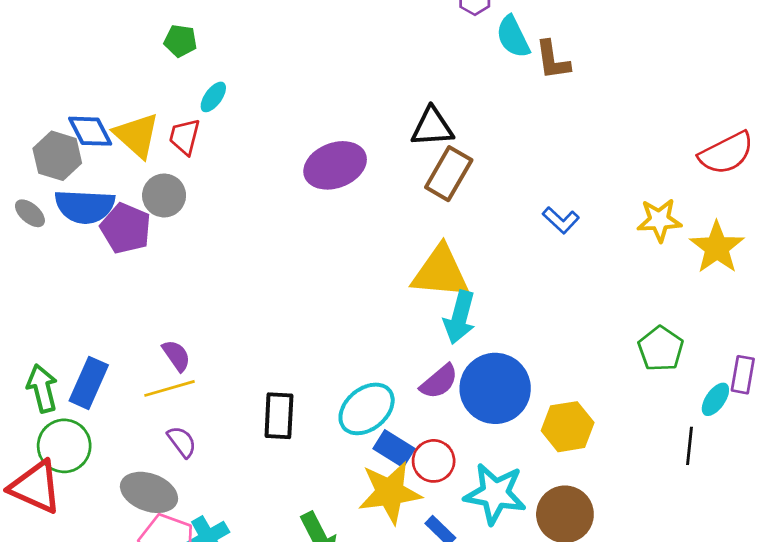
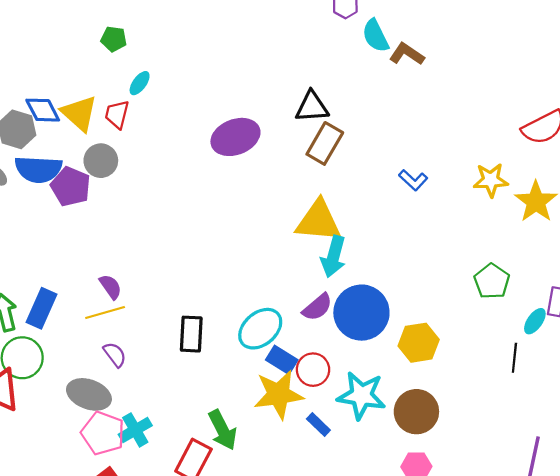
brown L-shape: (553, 60) -> (407, 54), turned 132

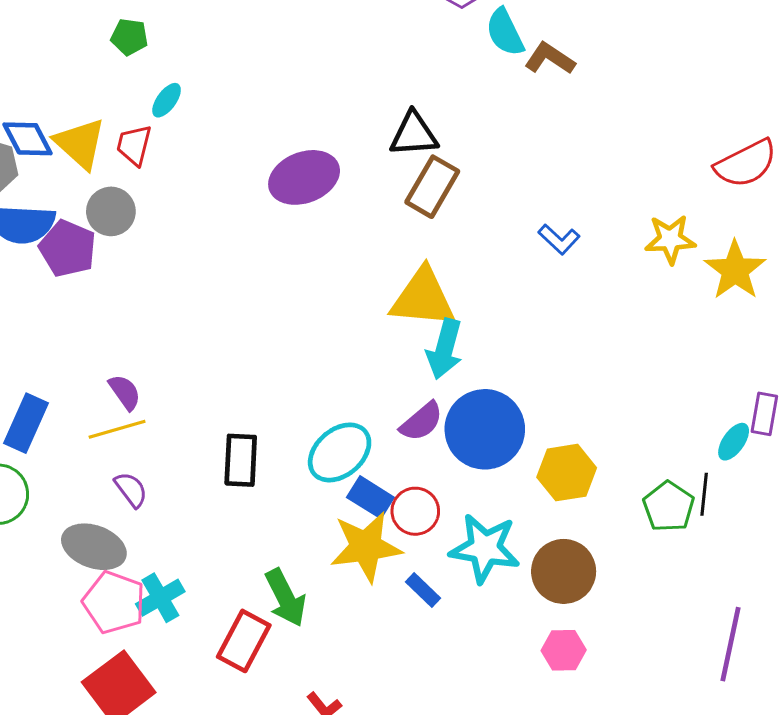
green pentagon: (492, 281) -> (669, 507), moved

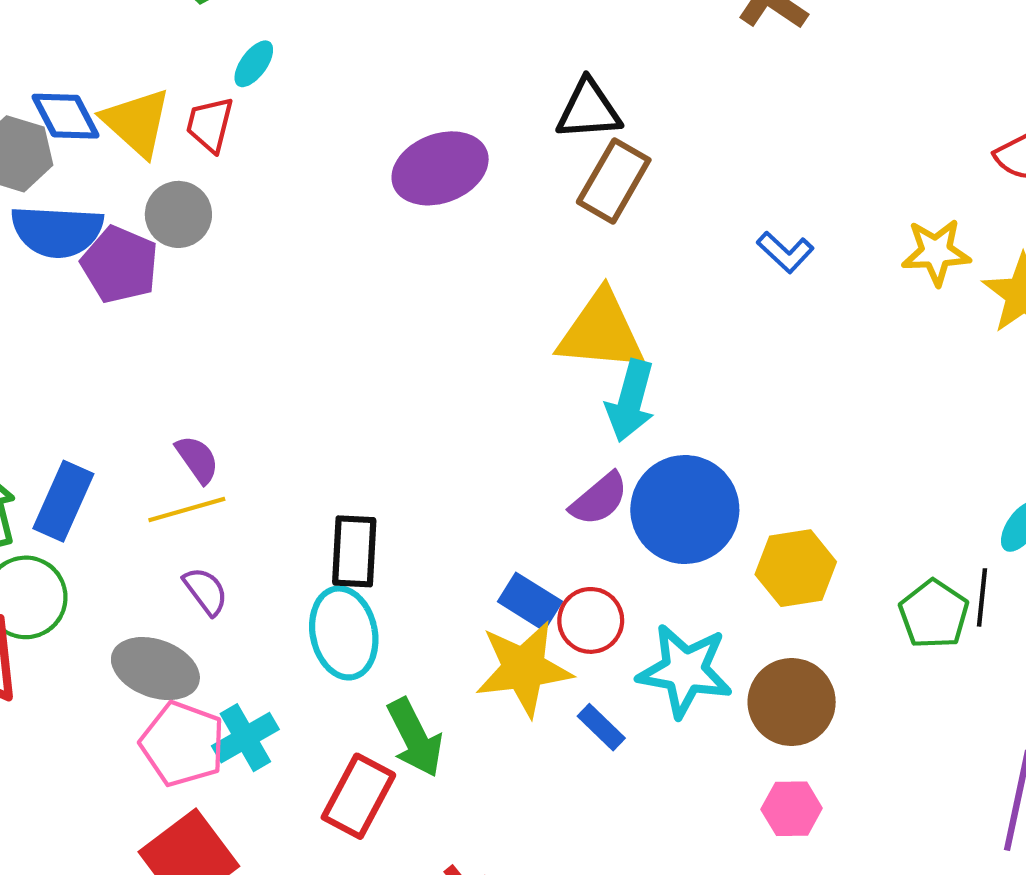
cyan ellipse: (340, 452) -> (344, 633), moved, turned -62

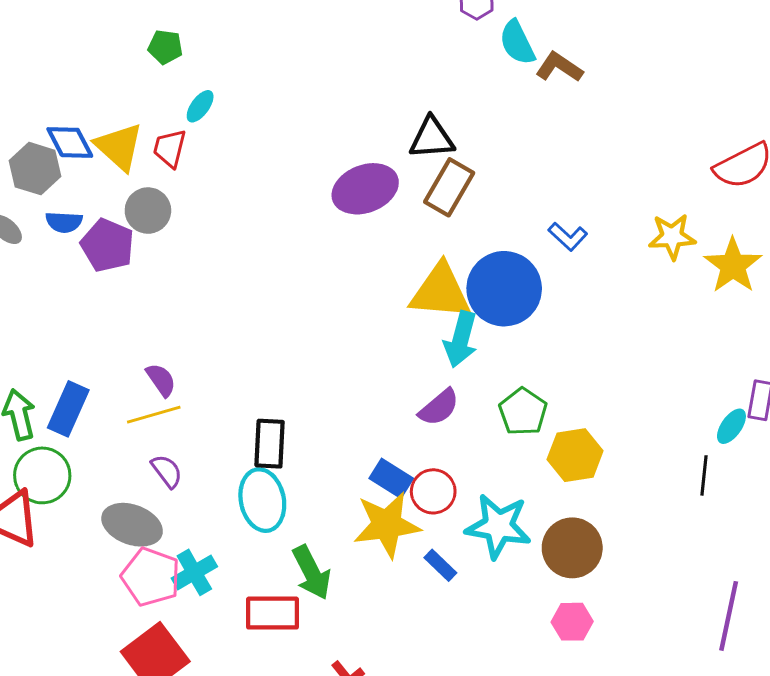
purple ellipse: (440, 168) -> (365, 189), moved
blue semicircle: (57, 231) -> (64, 222), size x0.6
blue circle: (685, 510) -> (504, 289), moved
green pentagon: (934, 614) -> (523, 412), moved
red rectangle: (358, 796) -> (272, 613), turned 62

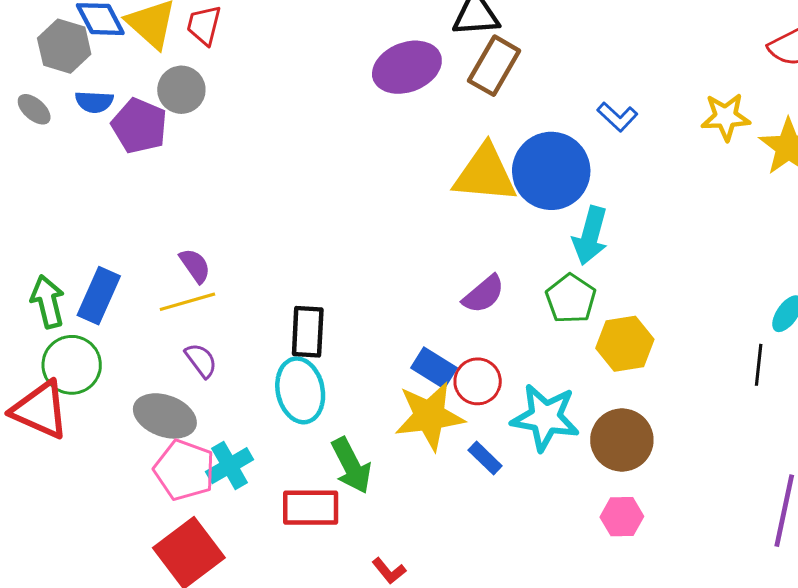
cyan arrow: (461, 339) -> (590, 236), moved

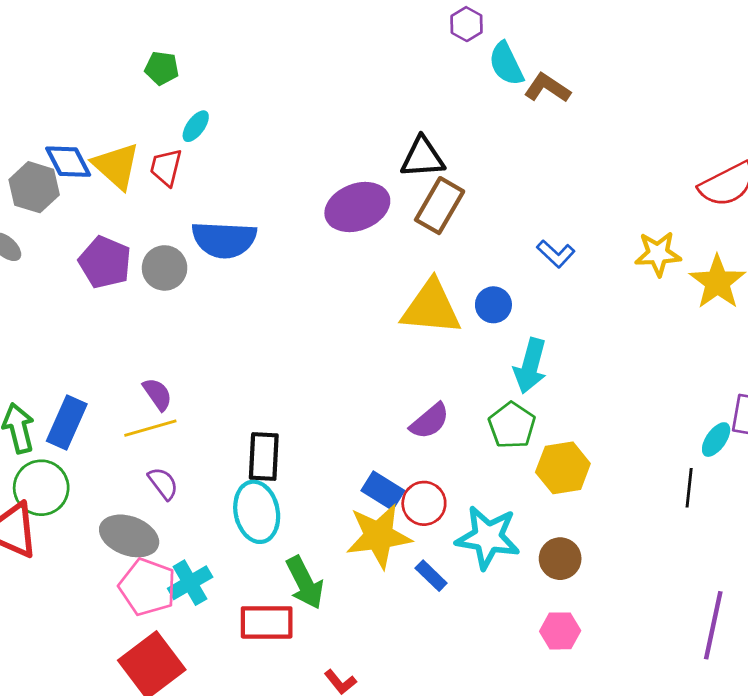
gray circle: (181, 90) -> (165, 268), moved
blue semicircle: (94, 102) -> (224, 240), moved, size x1.8
blue circle: (551, 171) -> (493, 305), size x0.5
brown circle: (622, 440) -> (560, 559), size x0.7

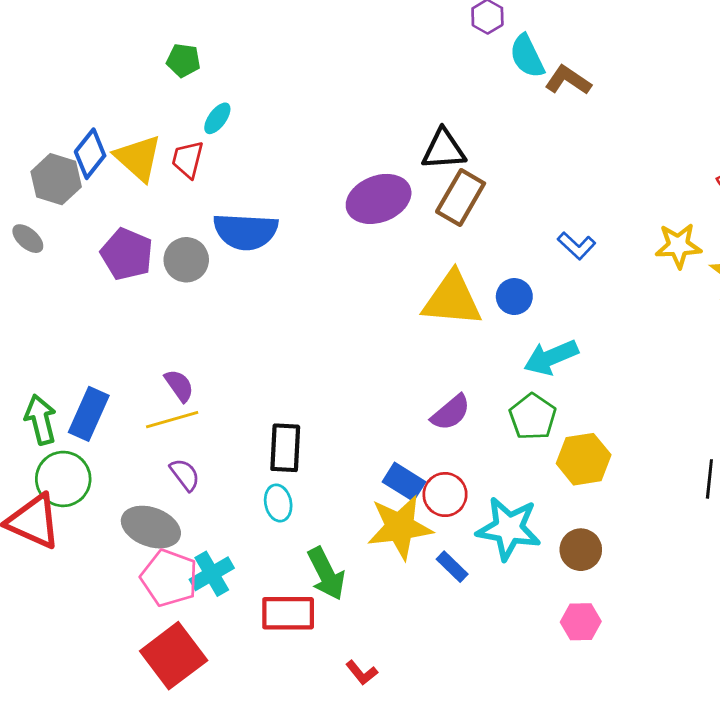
blue diamond: (68, 162) -> (90, 154), turned 66
cyan arrow: (530, 366) -> (551, 357), turned 52
cyan ellipse: (257, 512) -> (278, 503), size x0.6

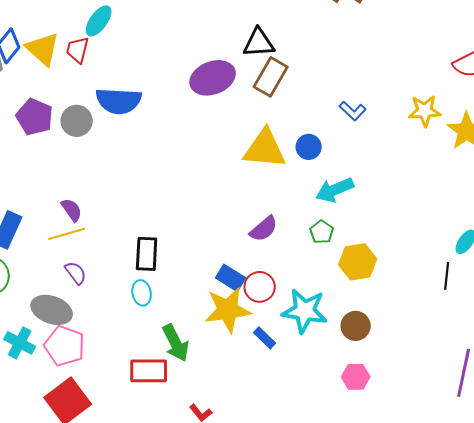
cyan ellipse: (217, 118) -> (99, 21), size x1.4
green pentagon: (533, 417) -> (322, 232), size x0.7
cyan cross: (212, 574) -> (20, 343), moved, turned -32

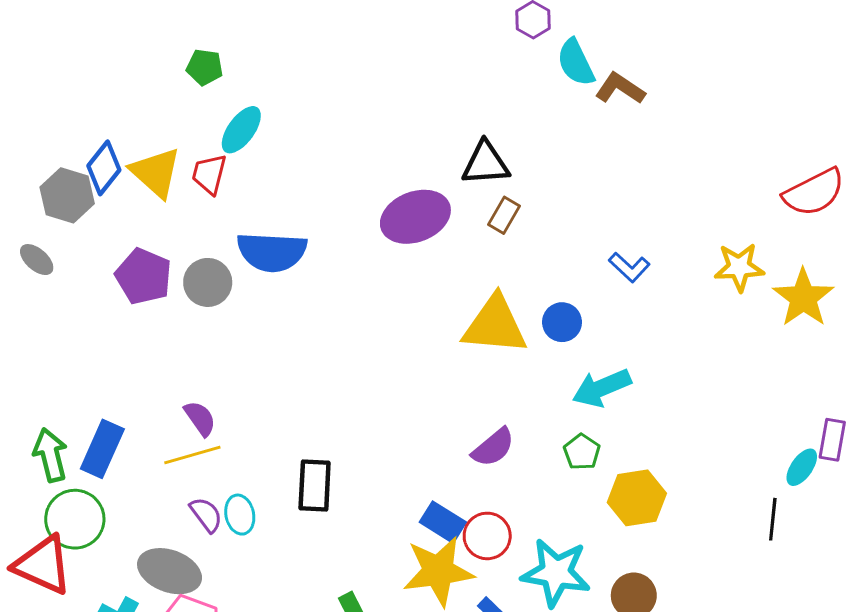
brown rectangle: (271, 77) -> (504, 215), size x0.6
cyan ellipse: (142, 293) -> (240, 515), moved

